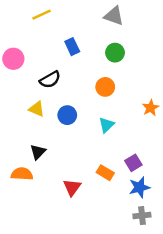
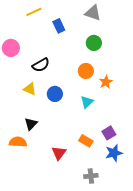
blue rectangle: (72, 47) -> (59, 26), moved
orange star: (151, 108) -> (106, 82), moved
gray cross: (142, 216) -> (91, 176), moved

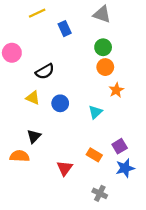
orange circle: (86, 71) -> (105, 67), moved
gray cross: (91, 176) -> (100, 193), turned 32

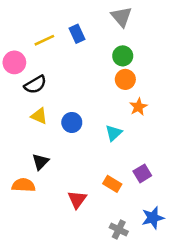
yellow line: (37, 13) -> (44, 40), moved
gray triangle: (102, 14) -> (121, 17), turned 30
black semicircle: (45, 71) -> (35, 85), moved
blue star: (125, 168) -> (153, 218), moved

